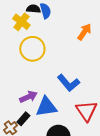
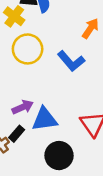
blue L-shape: (68, 83) -> (71, 61), moved

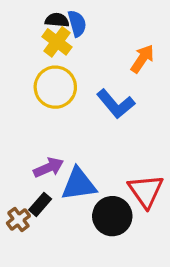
yellow cross: (14, 16) -> (57, 42), moved
black circle: (59, 156) -> (112, 216), moved

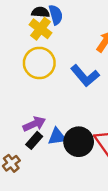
blue triangle: (79, 184) -> (57, 137), size x0.7
black rectangle: (40, 204) -> (34, 140), moved
black circle: (112, 216) -> (79, 142), moved

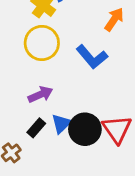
purple arrow: (34, 124) -> (40, 94), moved
blue triangle: (57, 137) -> (61, 124), turned -36

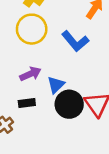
blue triangle: (61, 124) -> (56, 85), moved
black rectangle: (36, 128) -> (27, 103), turned 42

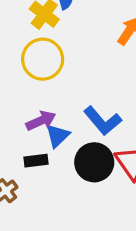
blue L-shape: (75, 41) -> (103, 121), moved
blue triangle: (56, 85) -> (58, 136), moved

